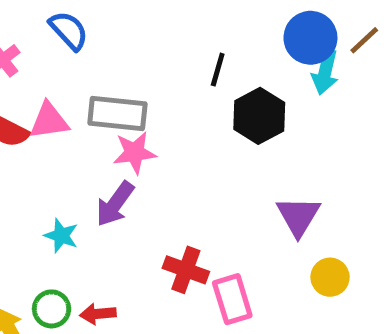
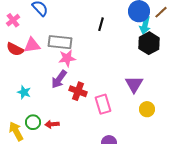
black hexagon: (259, 116) -> (149, 43), moved
cyan star: (61, 236) -> (24, 92), moved
red cross: (186, 270) -> (78, 91), moved
pink rectangle: (232, 299) -> (103, 104), moved

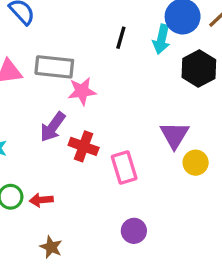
cyan arrow: (145, 25) -> (161, 39), moved
pink star: (67, 58) -> (82, 91), moved
yellow circle: (147, 109) -> (196, 163), moved

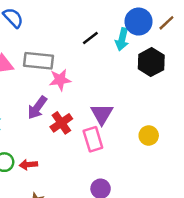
black line: (121, 38) -> (90, 38), turned 36
purple triangle: (174, 135) -> (102, 114), moved
red cross: (84, 146) -> (61, 123), turned 35

